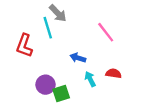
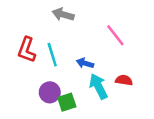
gray arrow: (58, 13) -> (63, 14), turned 150
cyan line: (48, 28) -> (52, 55), moved
cyan arrow: (90, 79) -> (98, 86), size x1.5

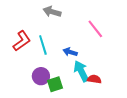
red L-shape: (27, 50) -> (22, 41), turned -145
red semicircle: (124, 80) -> (94, 79), moved

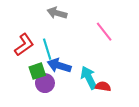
blue arrow: (70, 52) -> (59, 66), moved, size x1.5
green square: (55, 84) -> (37, 71), moved

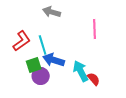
pink line: (104, 32) -> (95, 29), turned 36
red semicircle: (103, 86) -> (94, 79), turned 40

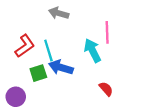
cyan arrow: (81, 71) -> (92, 50), moved
purple circle: (41, 76) -> (16, 97), moved

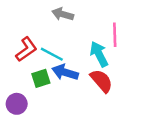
cyan line: (48, 50) -> (52, 54), turned -45
red semicircle: (106, 89) -> (101, 81), moved, size x1.5

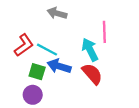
green square: (41, 78) -> (37, 72), turned 35
purple circle: (17, 104) -> (33, 95), moved

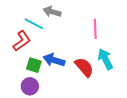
cyan line: (47, 50) -> (34, 24), moved
cyan arrow: (90, 50) -> (105, 59), moved

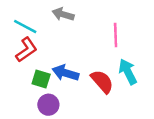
cyan line: (34, 24) -> (25, 27), moved
purple circle: (30, 86) -> (48, 105), moved

